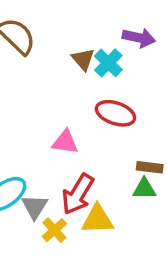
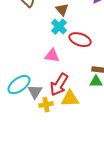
cyan cross: (108, 63) -> (59, 27), moved
yellow cross: (54, 230) -> (46, 105), turned 32

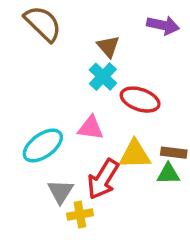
cyan ellipse: (19, 85) -> (43, 146), moved
yellow triangle: (70, 99) -> (135, 154), moved

